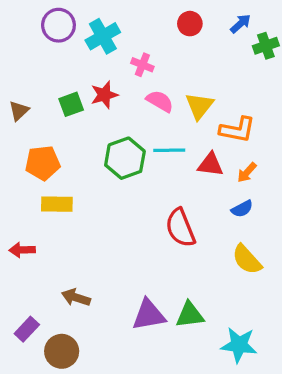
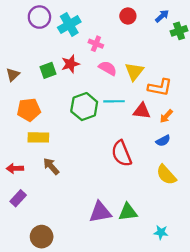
brown arrow: (76, 297) -> (51, 166), moved, turned 30
purple rectangle: (27, 329) -> (18, 198), moved
cyan star: (239, 345) -> (161, 232), size x0.6

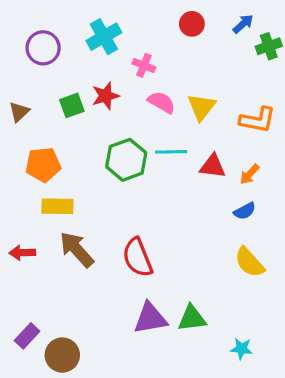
purple circle: (39, 17) -> (43, 48), moved
orange L-shape: (160, 87) -> (257, 120), moved
red semicircle: (122, 153) -> (137, 257), moved
brown arrow: (51, 166) -> (77, 249), size x1.4
purple rectangle: (18, 198) -> (27, 336), moved

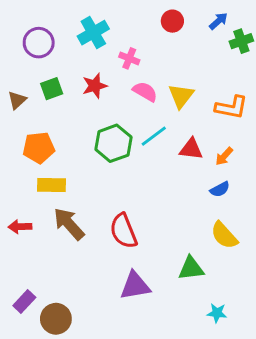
green square: (72, 105) -> (52, 89), moved
cyan line: (171, 152) -> (154, 136), turned -36
green triangle: (192, 318) -> (191, 268), moved

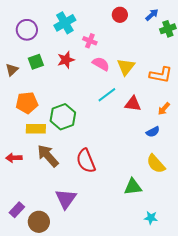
green hexagon: (113, 143) -> (63, 117), moved
orange arrow: (224, 156) -> (164, 109), moved
purple triangle: (135, 286) -> (66, 199), moved, turned -45

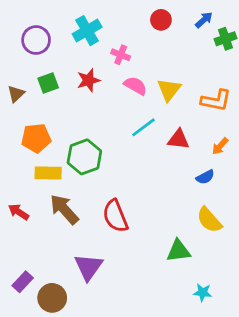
red arrow: (14, 158) -> (19, 212), turned 35

